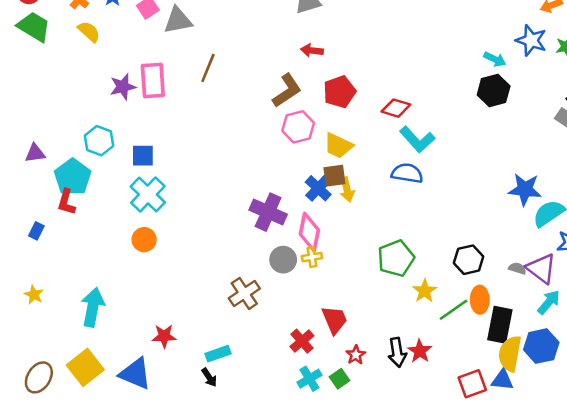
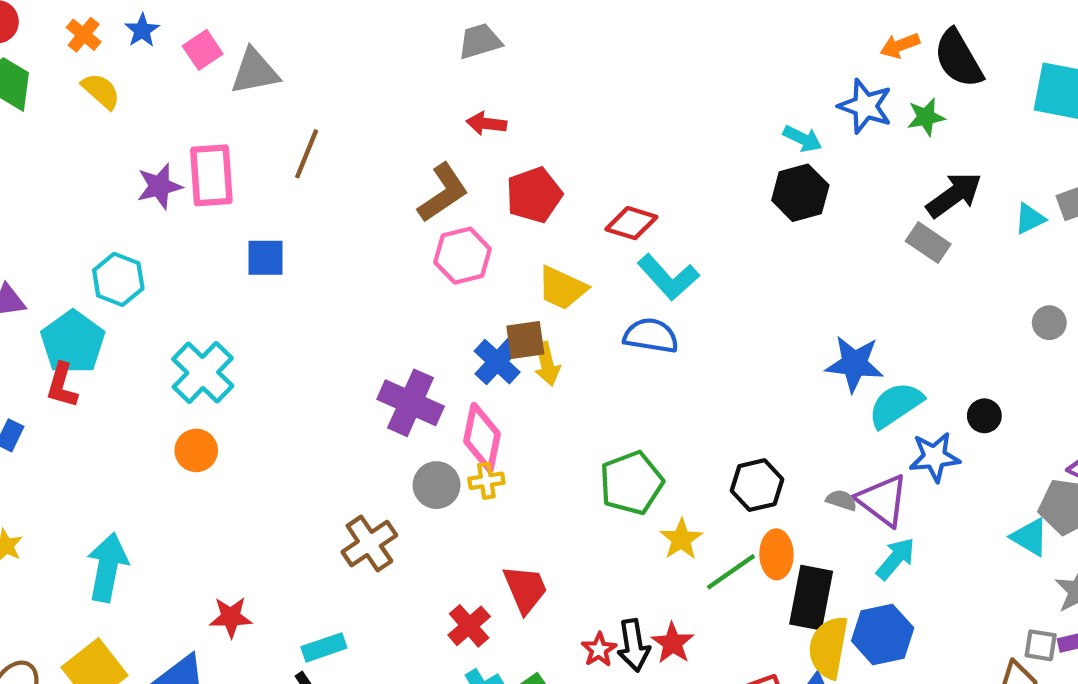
yellow trapezoid: (338, 146) -> (562, 288), moved
blue square: (143, 156) -> (265, 258), moved
red star: (356, 355) -> (599, 650), moved

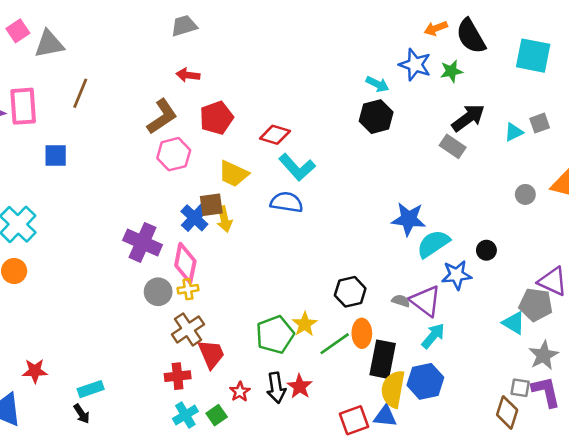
green pentagon: (631, 483) -> (275, 335), moved
brown cross: (369, 544) -> (188, 329), moved
red cross: (469, 626) -> (178, 376), turned 35
red star: (599, 650) -> (240, 392), moved

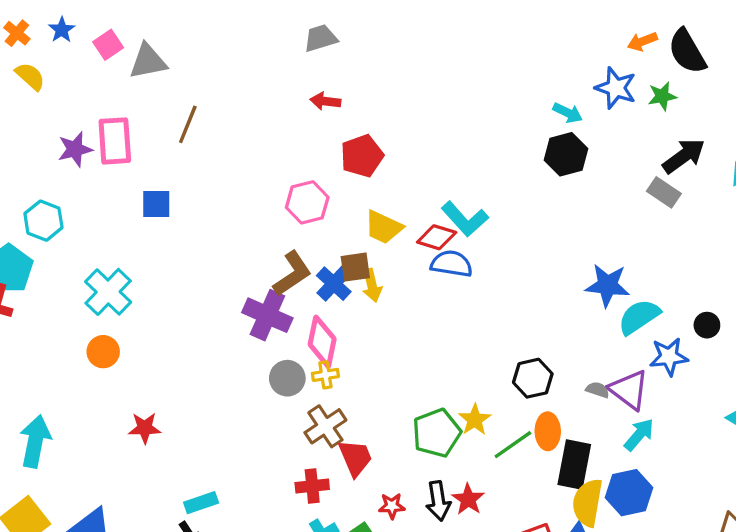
brown L-shape: (162, 117) -> (292, 274), moved
red diamond: (275, 135) -> (437, 237), moved
red star: (35, 371) -> (145, 428), moved
red star: (240, 392) -> (392, 506), turned 30

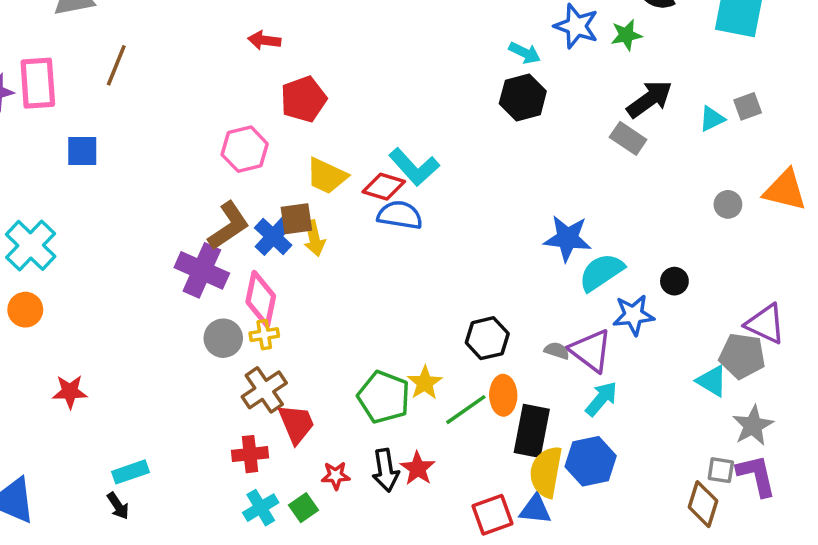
green pentagon: (437, 433) -> (384, 397), turned -30

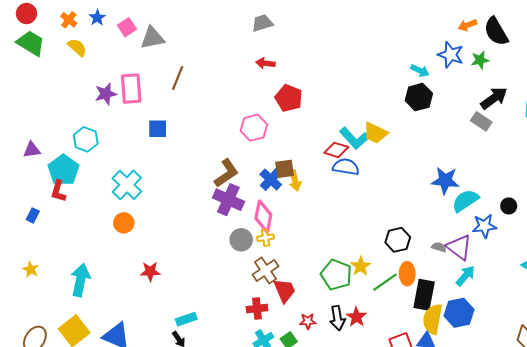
red pentagon: (303, 99) -> (289, 98), turned -30
yellow trapezoid: (327, 176) -> (375, 133), moved
brown L-shape: (229, 226) -> (226, 173), moved

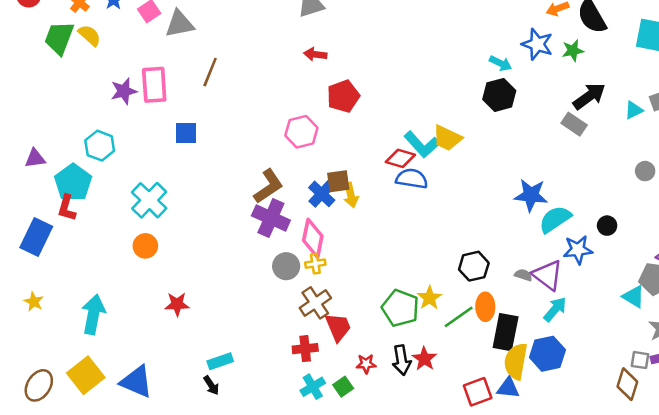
green trapezoid: (31, 43) -> (59, 38), moved, turned -100
red pentagon: (289, 98) -> (343, 96), turned 30
blue rectangle: (33, 215) -> (36, 237), size x2.0

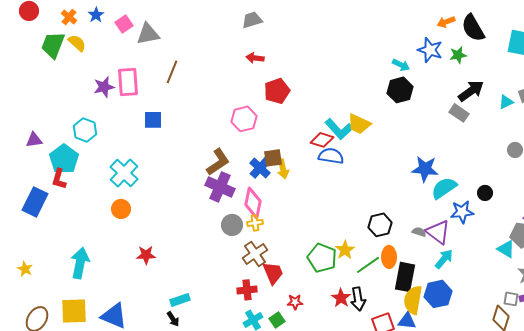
yellow star: (34, 302) -> (25, 269), moved
black arrow: (402, 360) -> (358, 299), moved
yellow square: (86, 375) -> (74, 311), turned 36

